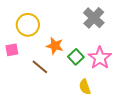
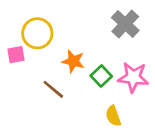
pink square: (12, 50) -> (16, 55), moved
pink star: (100, 58) -> (133, 77), turned -30

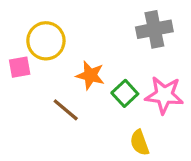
gray cross: (125, 24) -> (154, 29), turned 36

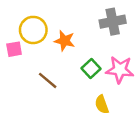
orange star: (90, 75) -> (65, 41), moved

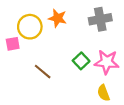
orange star: (65, 41) -> (58, 18), moved
yellow semicircle: (102, 104) -> (103, 93), moved

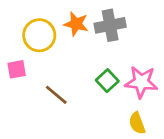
gray cross: (100, 19) -> (110, 25), moved
pink square: (13, 44) -> (17, 69), moved

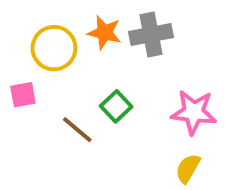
green square: (107, 81) -> (116, 106), moved
yellow semicircle: (137, 123) -> (188, 168), turned 50

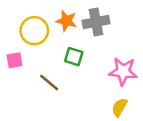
green square: (116, 106) -> (74, 57), moved, turned -30

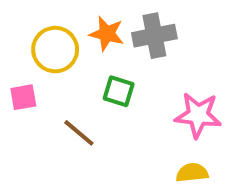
yellow semicircle: (119, 107) -> (192, 173), turned 54

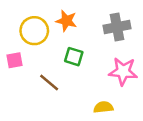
gray cross: (154, 36) -> (117, 27), moved
yellow semicircle: (192, 173) -> (103, 107), moved

